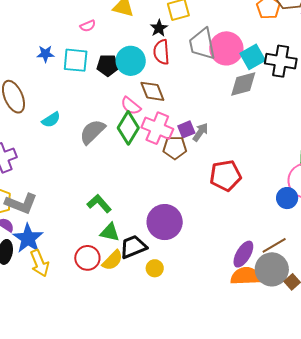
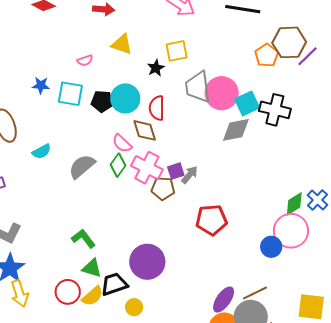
red semicircle: (161, 52) -> (157, 108), moved
green diamond: (128, 128) -> (118, 165), size x0.7

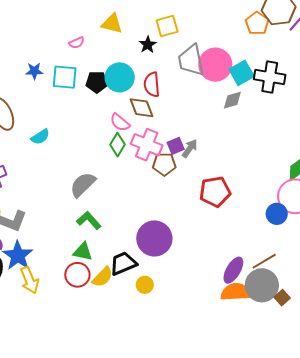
gray diamond: (236, 130) -> (232, 100), size x0.7
gray semicircle: (82, 166) -> (83, 185), moved
green triangle: (92, 268) -> (83, 252), moved

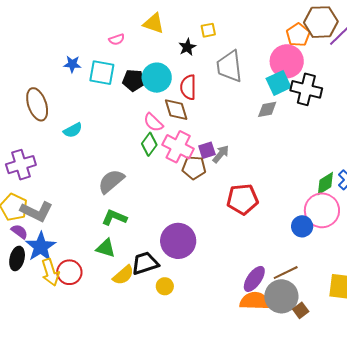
yellow square: (167, 26) -> (208, 30), size x0.7
pink circle: (215, 65) -> (287, 61), moved
green L-shape: (89, 220) -> (114, 218), turned -30
red circle: (77, 275) -> (69, 272), moved

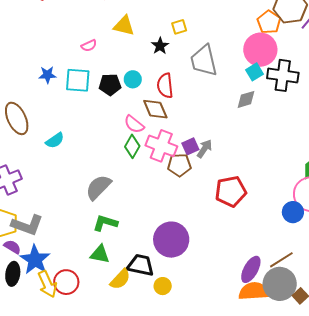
cyan circle: (157, 78) -> (133, 79), size x0.6
cyan square: (279, 83) -> (255, 72), size x0.7
black trapezoid: (145, 263) -> (140, 265), turned 36

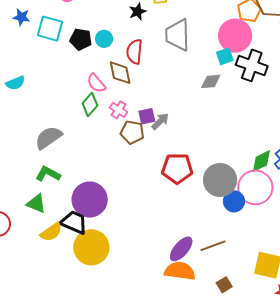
pink cross: (161, 146) -> (118, 110), size x0.6
purple circle: (171, 240) -> (90, 200), moved
gray circle: (280, 284) -> (220, 180), moved
yellow circle: (163, 286) -> (91, 247), size x2.0

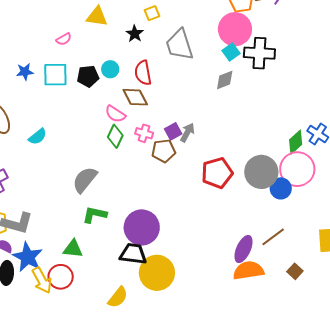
green triangle: (36, 203) -> (73, 249), moved
yellow semicircle: (51, 232) -> (118, 297), moved

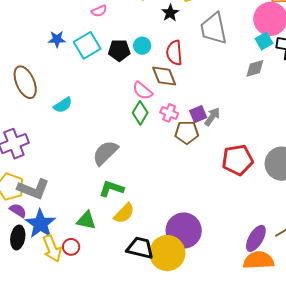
cyan square: (55, 75) -> (87, 45), turned -36
purple circle: (142, 227) -> (184, 231), moved
black trapezoid: (133, 254) -> (140, 248), moved
red circle: (61, 277) -> (71, 247), size x0.7
yellow semicircle: (118, 297) -> (124, 213), moved

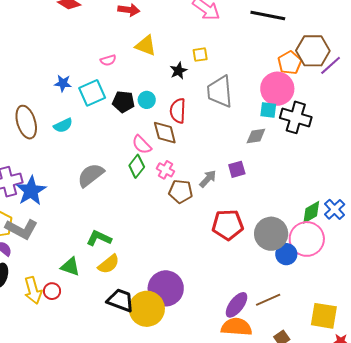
cyan square: (264, 41) -> (268, 110), turned 30
cyan semicircle: (63, 105) -> (63, 125), moved
purple square: (198, 114) -> (237, 169), moved
gray semicircle: (105, 153) -> (91, 175), moved
blue star: (40, 224) -> (31, 191), moved

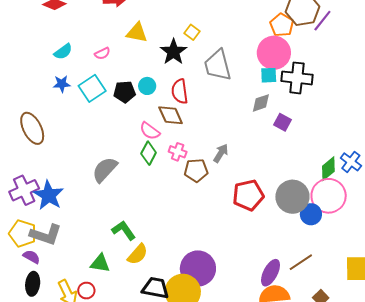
yellow square: (200, 55) -> (192, 32), turned -35
black star: (179, 71) -> (173, 52), size x1.5
cyan semicircle: (63, 125) -> (63, 52), moved
purple square: (237, 169) -> (282, 122), moved, turned -36
green L-shape: (99, 238) -> (124, 230), turned 40

